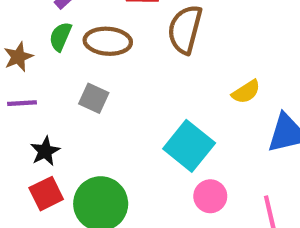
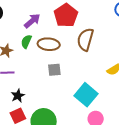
gray square: (94, 98) -> (54, 70), moved, turned -32

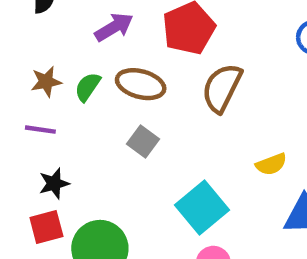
green semicircle: (26, 42) -> (88, 87), moved
gray square: (54, 70) -> (143, 142), turned 32

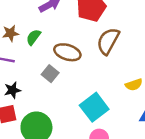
brown ellipse: (141, 84) -> (67, 52), moved
gray square: (143, 142) -> (50, 74), moved

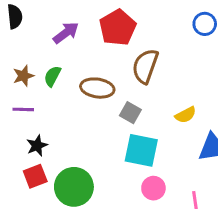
gray square: (50, 74) -> (130, 113), moved
cyan square: (94, 107) -> (141, 150), turned -32

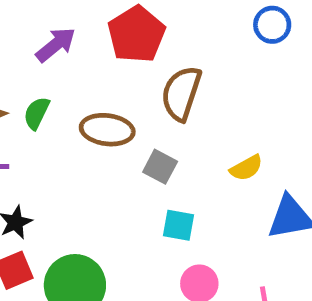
cyan square: (141, 150) -> (178, 225), size x0.6

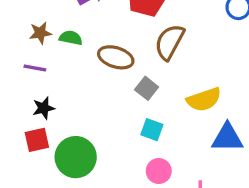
green semicircle: (37, 113) -> (71, 38), turned 65
yellow semicircle: (246, 168) -> (204, 99), size x1.5

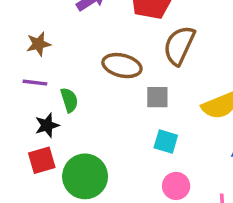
green semicircle: (71, 38) -> (69, 100), moved, turned 65
gray square: (147, 88) -> (157, 97), turned -35

